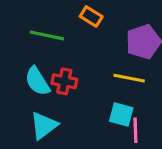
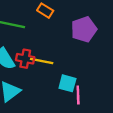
yellow line: (129, 78) -> (42, 61), moved

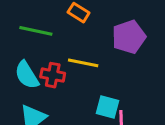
yellow line: (42, 61) -> (83, 63), moved

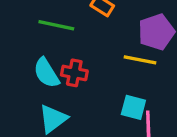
yellow line: (83, 63) -> (140, 60), moved

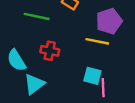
cyan semicircle: (46, 73) -> (16, 60), moved

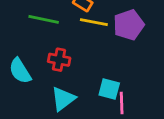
yellow line: (97, 41) -> (94, 22), moved
cyan triangle: (34, 84) -> (63, 99), moved

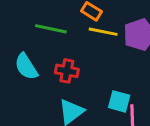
cyan semicircle: (20, 71) -> (26, 67), moved

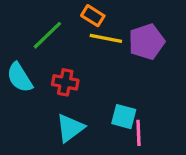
green line: (51, 29) -> (47, 35), turned -56

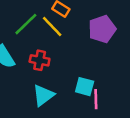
yellow line: (106, 38) -> (52, 27), moved, turned 35

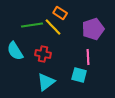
green line: (26, 24) -> (32, 25), turned 35
pink line: (96, 99) -> (88, 57), moved

